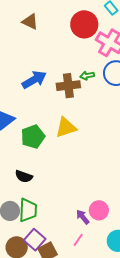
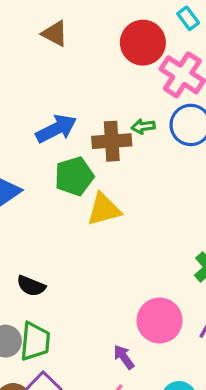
green pentagon: (33, 137) -> (74, 176), moved
pink circle: (99, 210) -> (160, 320), moved, size x1.4

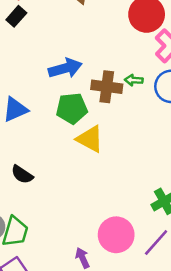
yellow triangle: (104, 209) -> (90, 139), turned 32
black semicircle: (31, 286) -> (22, 174), moved

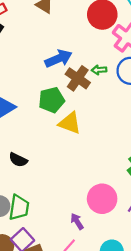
blue arrow: (65, 68) -> (59, 59), moved
brown cross: (107, 87) -> (78, 78), turned 35

